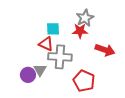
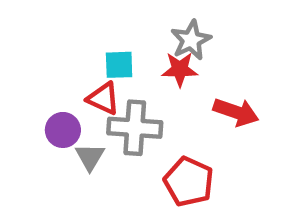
purple circle: (28, 75) -> (63, 130), moved

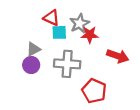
gray star: (191, 40) -> (80, 23), moved
red triangle: (103, 99) -> (51, 18), moved
gray triangle: (90, 157) -> (33, 49), moved, turned 32

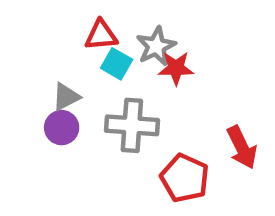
red triangle: (51, 18) -> (101, 35), turned -30
cyan square: (59, 32) -> (117, 64), turned 32
red arrow: (118, 56) -> (242, 147), moved, turned 45

